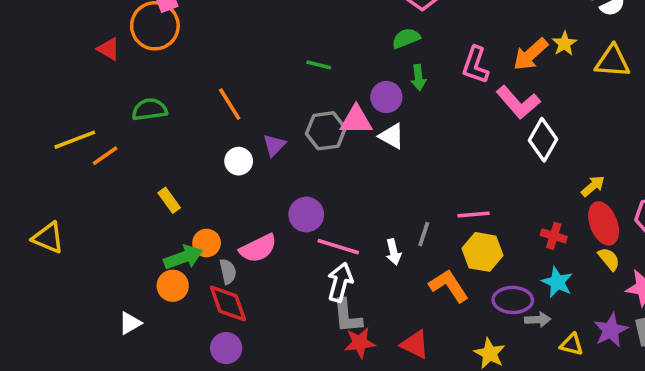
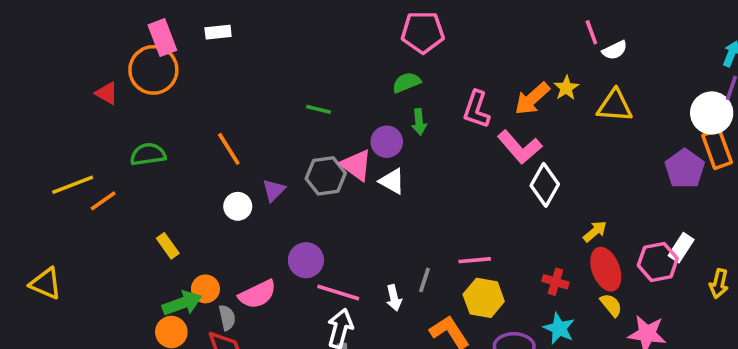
pink triangle: (356, 120) -> (356, 165), turned 36

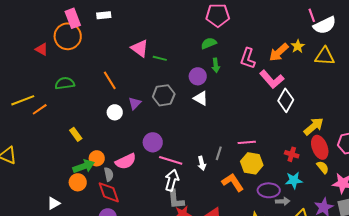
white semicircle: (615, 50) -> (325, 25), size x1.6
pink triangle: (356, 165) -> (140, 48), moved
yellow arrow: (595, 231) -> (314, 126), size x1.5
cyan star: (559, 328) -> (294, 180), turned -30

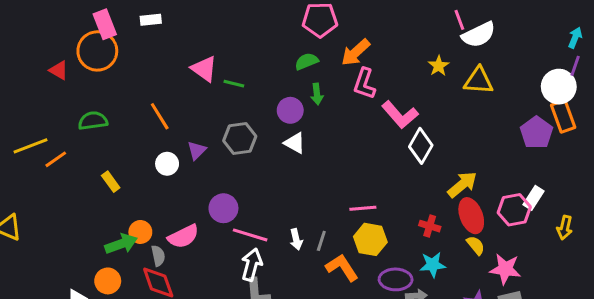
orange arrow: (279, 52) -> (355, 52), moved
yellow rectangle: (76, 134) -> (111, 182), moved
gray line: (219, 153) -> (321, 241), moved
orange circle: (78, 182) -> (108, 281), moved

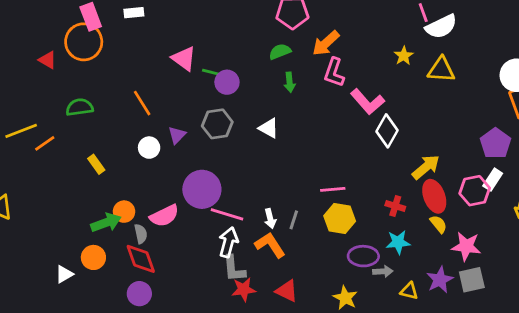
purple circle: (290, 110) -> (227, 82), moved
purple pentagon: (536, 133) -> (495, 143), moved
purple circle: (223, 208) -> (202, 189), size x1.4
orange L-shape: (342, 268) -> (270, 245), moved

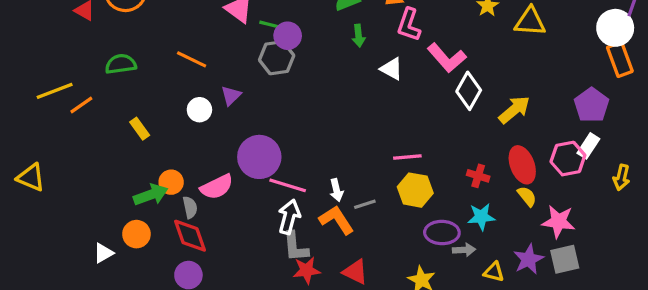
orange line: (142, 103) -> (192, 59), turned -32
gray hexagon: (217, 124) -> (277, 58), moved
white triangle: (269, 128) -> (392, 69), moved
yellow arrow: (426, 167) -> (514, 110), moved
gray line: (294, 220) -> (365, 204), moved, turned 54

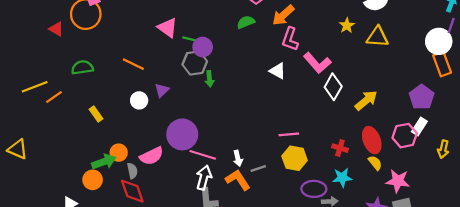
green arrow: (358, 36) -> (209, 79), moved
orange circle: (136, 234) -> (93, 180), moved

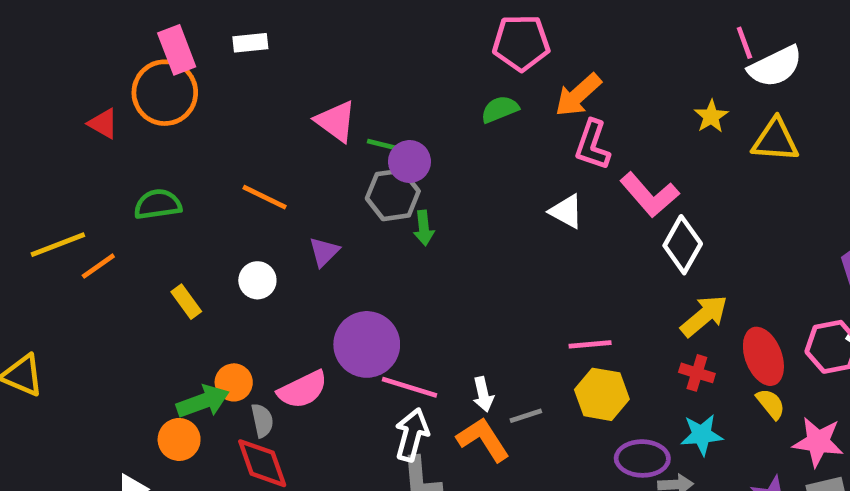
white circle: (139, 100) -> (257, 280), moved
yellow arrow: (366, 100) -> (704, 316), moved

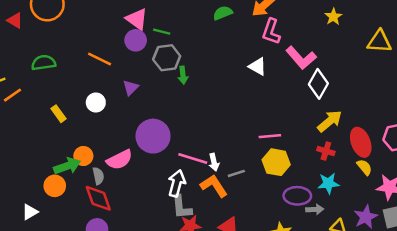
yellow triangle: (775, 140) -> (379, 42), moved
purple circle: (409, 162) -> (136, 40), moved
pink line: (409, 387) -> (193, 158), moved

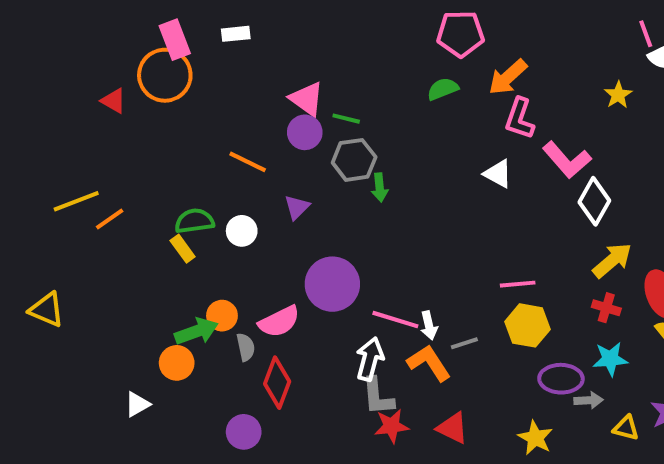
green semicircle: (44, 63) -> (194, 221), moved
red diamond: (98, 198) -> (277, 383), moved, turned 40

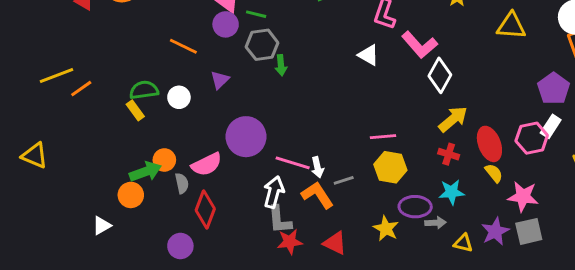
yellow star: (535, 438) -> (386, 228), moved

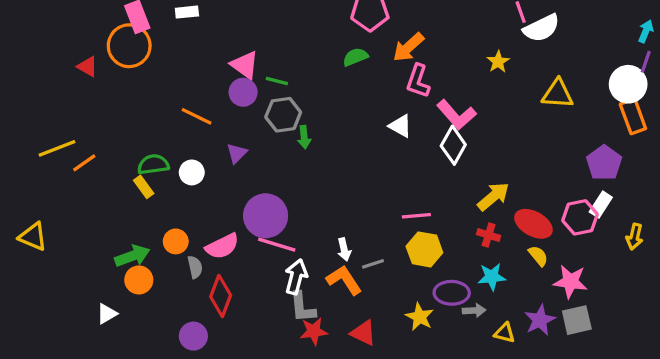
white diamond: (440, 75) -> (453, 145), moved
red ellipse: (489, 144) -> (533, 224), turned -40
pink line: (293, 163) -> (277, 245), moved
green arrow: (145, 172) -> (132, 256), moved

